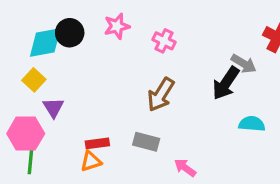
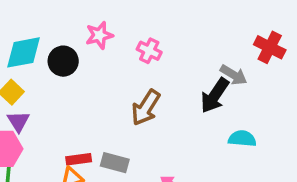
black circle: (70, 33) -> (63, 61), moved
purple triangle: (53, 108) -> (18, 121), moved
gray rectangle: (146, 142) -> (115, 163), moved

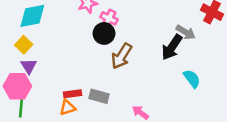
pink cross: (149, 51) -> (109, 18), moved
black circle: (63, 61) -> (104, 33), moved
cyan semicircle: (242, 139) -> (192, 79), turned 48

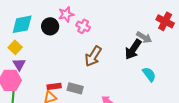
black circle: (104, 33) -> (50, 26), moved

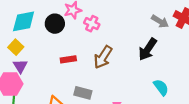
gray arrow: (144, 37) -> (160, 21), moved
cyan semicircle: (149, 74) -> (161, 87), moved
red rectangle: (54, 86) -> (68, 59), moved

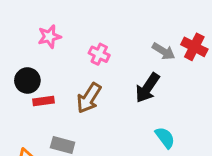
black circle: (55, 24) -> (27, 81), moved
pink cross: (92, 24) -> (99, 54), moved

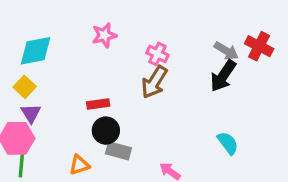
black circle: (27, 81) -> (106, 131), moved
black arrow: (147, 88) -> (223, 76), moved
brown arrow: (89, 98) -> (154, 82), moved

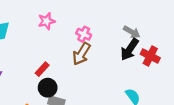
red cross: (259, 46) -> (150, 56), moved
red rectangle: (98, 104) -> (42, 69), turned -40

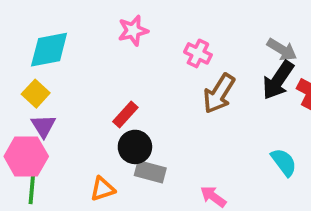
brown arrow: (81, 54) -> (219, 94), moved

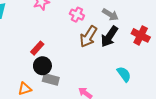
gray arrow: (282, 50) -> (110, 15), moved
black arrow: (278, 80) -> (109, 37), moved

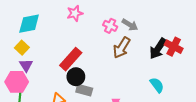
gray arrow: (110, 15) -> (130, 25), moved
black arrow: (109, 37) -> (158, 49), moved
red rectangle: (37, 48) -> (71, 59), size x1.6

